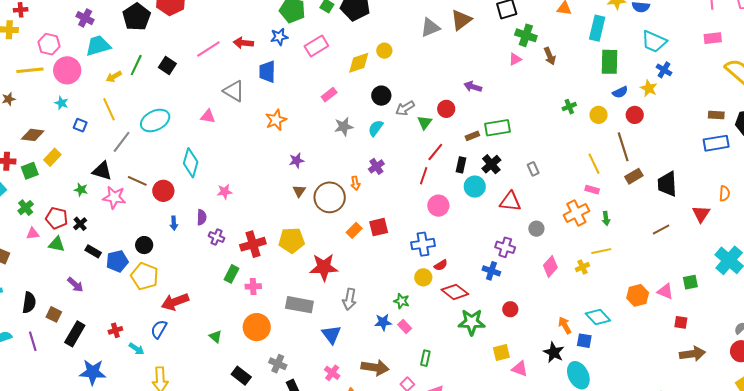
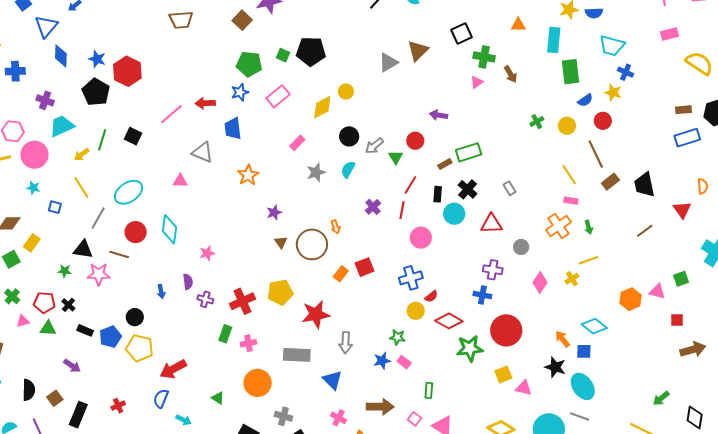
purple cross: (376, 166) -> (373, 207), moved
red circle: (163, 191) -> (136, 232), moved
red circle: (510, 309) -> (506, 330), size x2.0
brown square: (54, 314) -> (55, 398), turned 35
cyan arrow: (137, 349) -> (183, 420), moved

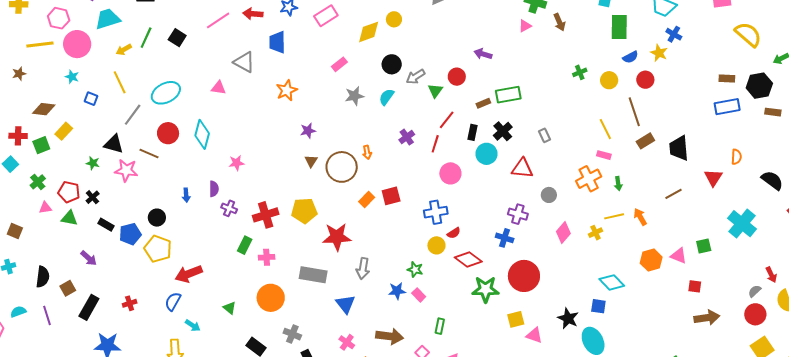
orange arrow: (563, 339) -> (640, 217), moved

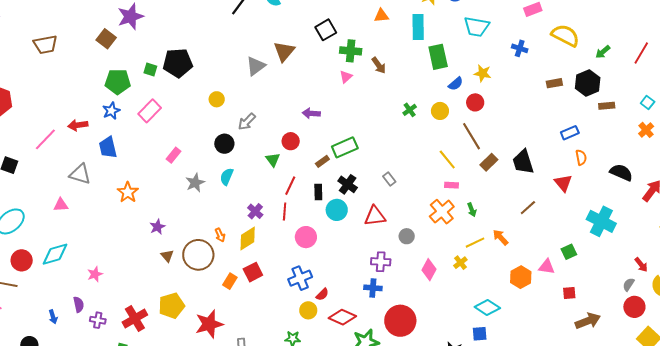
yellow diamond: (369, 32) -> (248, 238), moved
blue cross: (674, 34) -> (520, 48), moved
gray arrow: (416, 77) -> (247, 122), moved
blue rectangle: (727, 107) -> (570, 133), moved, size x0.7
cyan diamond: (202, 134) -> (55, 254), turned 72

